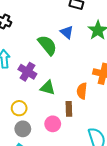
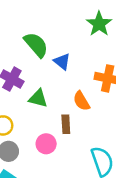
blue triangle: (67, 32) -> (62, 62), moved
orange semicircle: (82, 91) -> (81, 101), turned -35

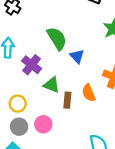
brown rectangle: (66, 124) -> (67, 100), moved
pink circle: (46, 144) -> (43, 124), moved

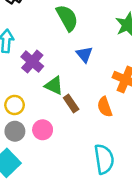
green semicircle: (57, 38) -> (67, 18), moved
orange semicircle: (89, 93) -> (105, 107), moved
brown rectangle: (67, 100) -> (71, 104), turned -42

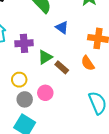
purple cross: (32, 62) -> (24, 43), turned -30
green triangle: (54, 85) -> (45, 57), turned -42

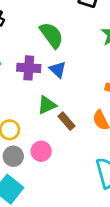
blue triangle: (62, 27) -> (58, 70), moved
purple cross: (24, 43) -> (29, 68), moved

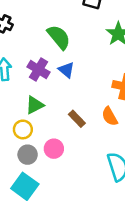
purple cross: (29, 68) -> (38, 69), turned 30
green triangle: (47, 105) -> (35, 105), moved

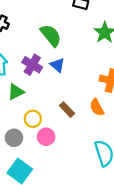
green triangle: (35, 105) -> (16, 92), moved
yellow circle: (23, 129) -> (33, 119), moved
gray circle: (28, 155) -> (14, 138), moved

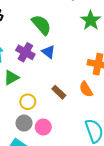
pink circle: (46, 137) -> (43, 127), moved
gray circle: (14, 138) -> (24, 123), moved

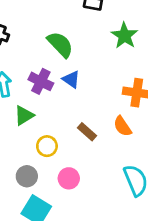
gray circle: (24, 123) -> (27, 176), moved

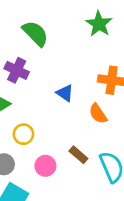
blue triangle: (71, 79) -> (65, 93), moved
brown rectangle: (87, 132) -> (78, 155), moved

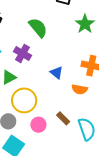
orange semicircle: (98, 114) -> (80, 89), turned -49
yellow circle: (23, 134) -> (24, 100), size x1.6

